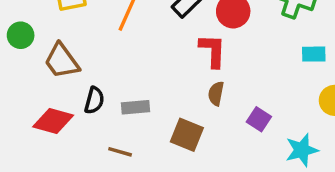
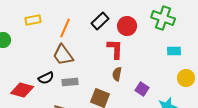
brown trapezoid: (62, 61) -> (63, 55), moved
black semicircle: (94, 100) -> (46, 78), turned 49

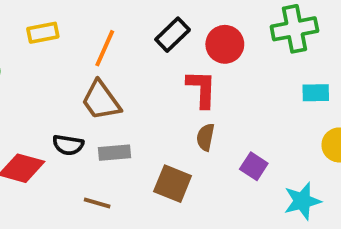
green cross: (163, 18) -> (294, 29), turned -30
black semicircle: (46, 78) -> (68, 145), turned 35

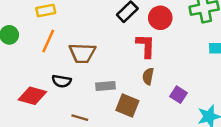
orange line: (105, 48) -> (48, 41), moved
brown trapezoid: (101, 100) -> (82, 53), turned -52
gray rectangle: (115, 153) -> (105, 86), moved

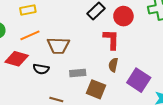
orange line: (48, 41) -> (30, 35), turned 42
purple square: (179, 95) -> (139, 80), size x1.6
red diamond: (32, 96) -> (17, 59), moved

